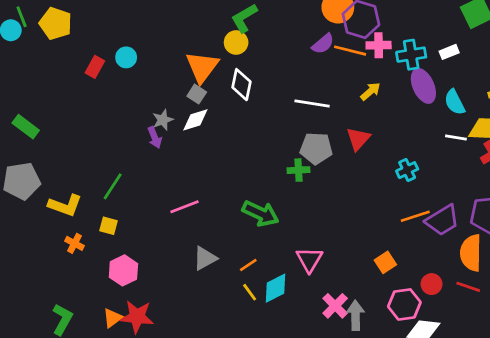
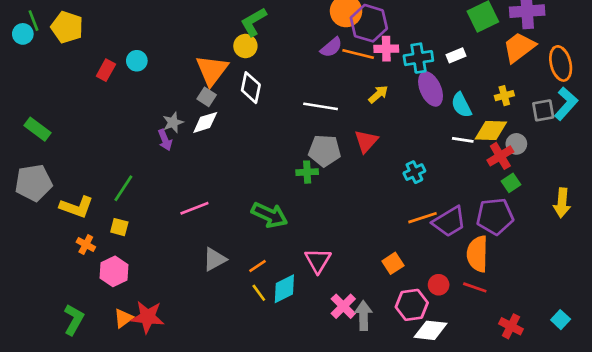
pink hexagon: (123, 270) -> (114, 271), moved

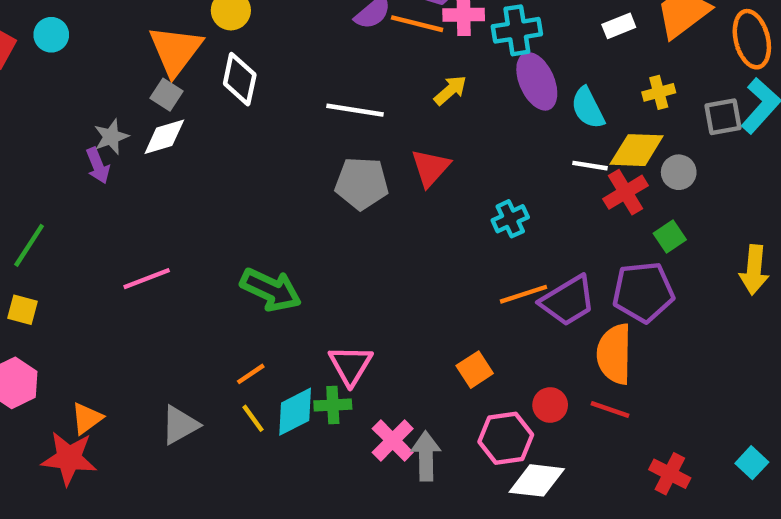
white rectangle: (456, 55) -> (619, 26), moved
red cross: (500, 156) -> (625, 192), moved
green cross: (307, 172) -> (333, 405), moved
gray triangle: (215, 259) -> (180, 425), moved
orange triangle: (123, 318) -> (87, 418), moved

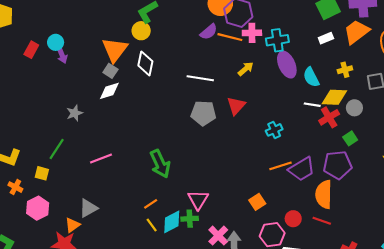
gray star: (111, 137) -> (75, 113), moved
purple arrow: (98, 166) -> (62, 55), moved
green line: (29, 245) -> (57, 149), moved
green arrow: (271, 290) -> (160, 164), turned 40
gray triangle: (180, 425) -> (88, 208), moved

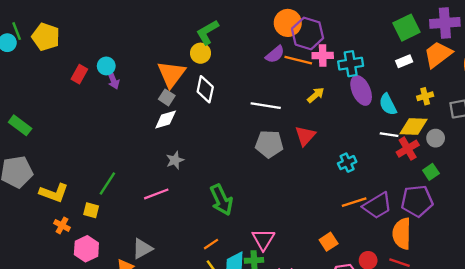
gray star: (75, 113) -> (175, 160), moved

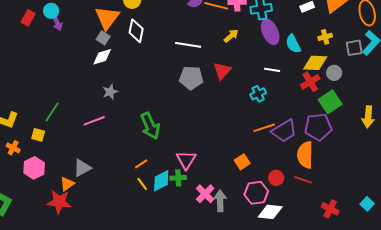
white line: (389, 135) -> (272, 70), moved
green square: (431, 172) -> (330, 102), size x1.6

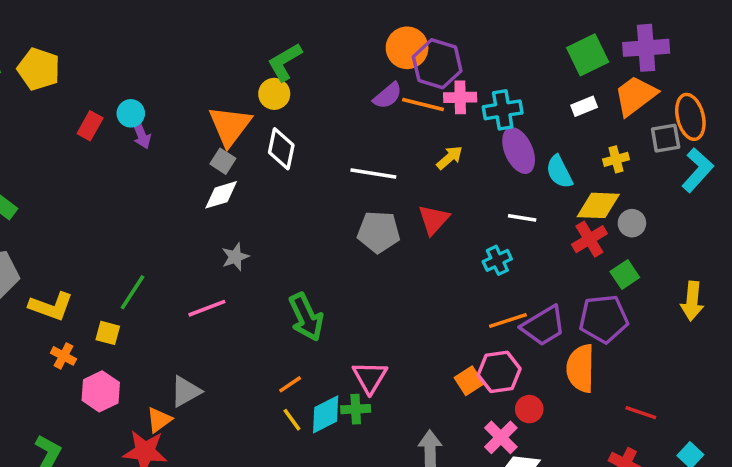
gray square: (354, 48) -> (666, 138), moved
green square: (330, 102) -> (625, 274), size x0.7
red line: (303, 180) -> (641, 413), moved
pink hexagon: (256, 193) -> (499, 372), moved
pink cross: (205, 194) -> (501, 437), moved

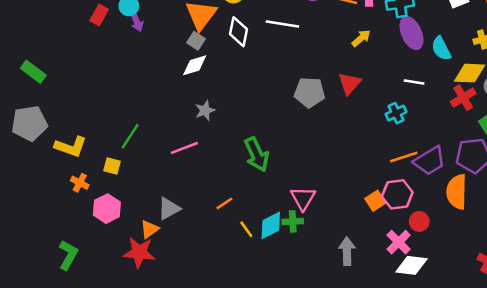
white line: (373, 174) -> (282, 24), moved
orange line: (290, 384) -> (224, 203), moved

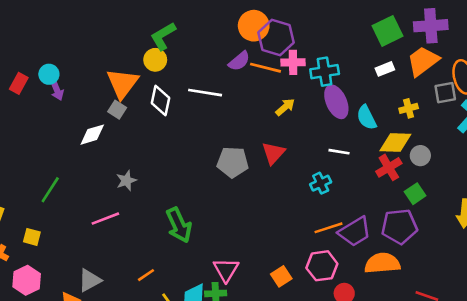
white diamond: (195, 65) -> (92, 135), moved
green line: (130, 136) -> (50, 190), moved
orange semicircle: (457, 192) -> (382, 263), turned 84
orange square: (375, 201) -> (281, 276), moved

